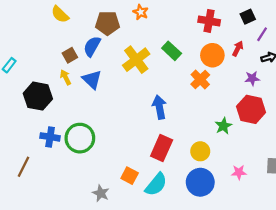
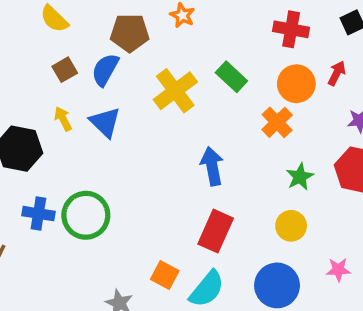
brown square: (70, 55) -> (65, 70), moved
green star: (223, 126) -> (300, 177), moved
yellow circle: (200, 151) -> (291, 226), moved

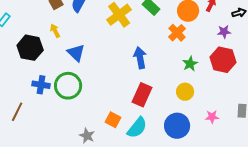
blue triangle: (105, 122) -> (76, 53), moved

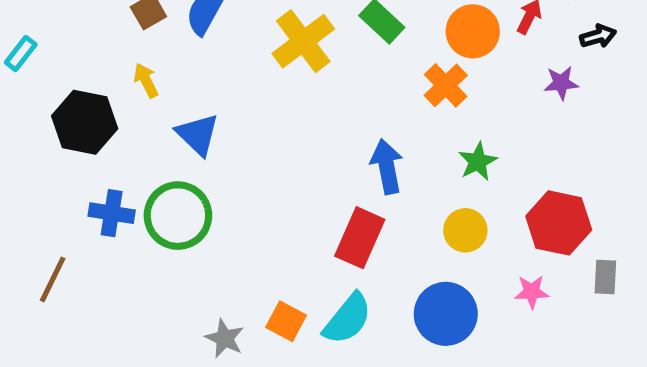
blue arrow: (140, 58) -> (387, 166), moved
red hexagon: (223, 60) -> (559, 223), moved
orange square: (113, 120) -> (286, 321), moved

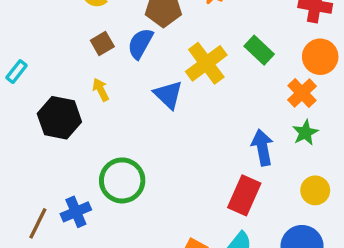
blue triangle: (198, 135) -> (168, 95), moved
green star: (478, 162) -> (305, 133), moved
blue cross: (112, 213) -> (76, 212), moved, turned -32

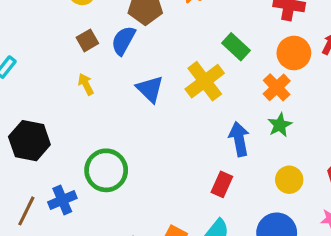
yellow cross: (206, 63) -> (205, 81), moved
black hexagon: (59, 118) -> (29, 141), moved
red rectangle: (244, 195) -> (222, 184), size x0.7

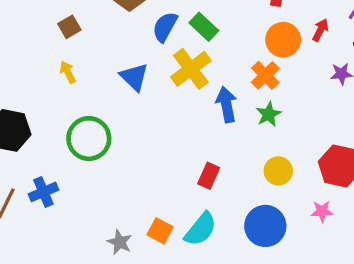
blue semicircle: (123, 40) -> (165, 27), moved
green rectangle: (236, 47) -> (204, 27), moved
blue arrow: (239, 139) -> (226, 105), moved
green circle: (106, 170) -> (89, 139), moved

